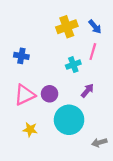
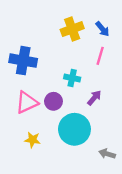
blue cross: (21, 56) -> (23, 61), size x1.6
cyan cross: (73, 65) -> (72, 78), moved, turned 32
gray arrow: (99, 142) -> (107, 154), turned 32

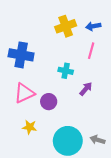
blue arrow: (102, 29) -> (93, 26), turned 120
purple circle: (53, 101) -> (49, 102), moved
cyan circle: (74, 129) -> (68, 141), moved

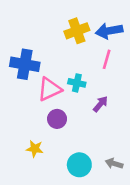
blue arrow: (93, 26) -> (109, 31), size x1.5
pink triangle: (24, 93) -> (50, 89), moved
cyan circle: (68, 141) -> (79, 165), size x0.7

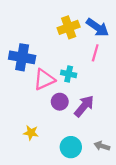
blue arrow: (109, 31) -> (97, 27), turned -135
purple arrow: (100, 104) -> (84, 106), moved, size x1.5
purple circle: (57, 119) -> (60, 102), moved

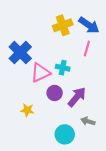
blue cross: (22, 57) -> (20, 53), turned 35
yellow star: (31, 133) -> (27, 110), moved
gray arrow: (102, 146) -> (88, 121), moved

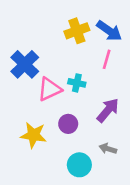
purple circle: (55, 93) -> (68, 124), moved
purple arrow: (77, 97) -> (108, 110), moved
yellow star: (27, 110) -> (33, 135), size x1.5

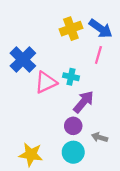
purple arrow: (108, 110) -> (84, 102), moved
purple circle: (68, 124) -> (73, 126), moved
yellow star: (33, 135) -> (31, 154), moved

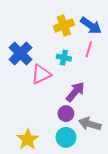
cyan cross: (71, 77) -> (64, 58), moved
gray arrow: (100, 137) -> (90, 124), size x1.5
yellow star: (31, 154) -> (28, 139), turned 30

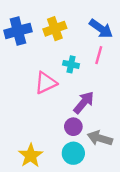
yellow cross: (64, 26) -> (55, 29), moved
blue cross: (20, 53) -> (18, 31), moved, turned 30

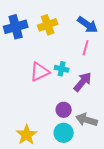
cyan cross: (71, 64) -> (62, 69), moved
purple arrow: (84, 102) -> (83, 82), moved

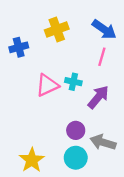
blue cross: (16, 27) -> (19, 47), moved, size x0.7

